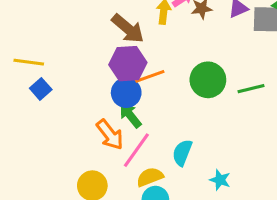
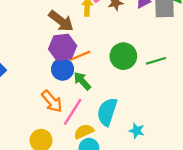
green arrow: (130, 115) -> (82, 81), moved
cyan semicircle: (182, 153) -> (107, 112), size x1.4

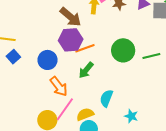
blue circle: (63, 69) -> (48, 60), moved
green arrow: (82, 81) -> (86, 70), turned -102
pink line: (73, 112) -> (65, 109), moved
cyan semicircle: (107, 112) -> (106, 98), size x0.7

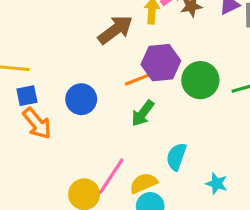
brown arrow: (70, 17) -> (115, 30), turned -75
purple hexagon: (71, 40) -> (161, 63), moved
blue square: (13, 57) -> (27, 96), turned 32
orange arrow: (59, 86) -> (37, 123), moved

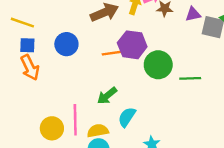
blue circle: (81, 99) -> (66, 44), moved
green arrow: (143, 113) -> (107, 96), moved
pink line: (111, 176) -> (75, 120), turned -48

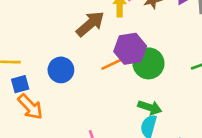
green circle: (158, 65) -> (148, 63), moved
green arrow: (107, 96) -> (150, 107), moved, turned -105

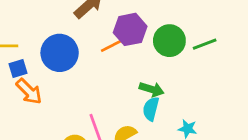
green circle: (148, 63) -> (169, 41), moved
blue circle: (61, 70) -> (60, 53), size x1.4

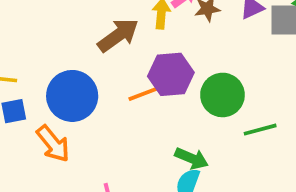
green line: (205, 44) -> (260, 130), moved
orange arrow: (29, 91) -> (53, 144), moved

